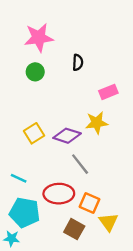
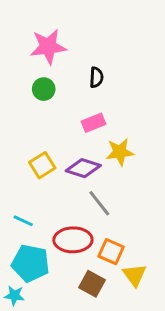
pink rectangle: (108, 92) -> (93, 123), moved

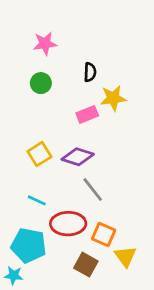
pink star: (48, 47) -> (45, 44), size x0.7
yellow star: (120, 152) -> (113, 98), moved
cyan line: (23, 221) -> (37, 200), moved

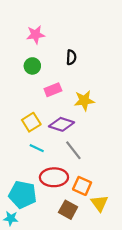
yellow star: (113, 98) -> (84, 101), moved
pink rectangle: (87, 114) -> (53, 90), moved
cyan line: (37, 200) -> (37, 148), moved

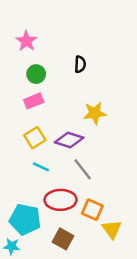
pink star: (36, 35) -> (26, 41), moved, turned -30
pink rectangle: (53, 90) -> (34, 101), moved
brown square: (68, 210) -> (63, 239), moved

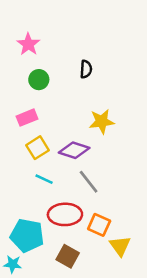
pink rectangle: (34, 101) -> (27, 118), moved

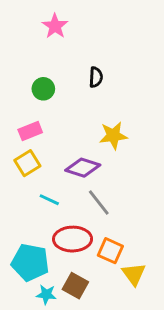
pink star: (28, 44) -> (55, 26), moved
yellow square: (37, 148) -> (27, 163), moved
cyan star: (13, 264) -> (46, 294), moved

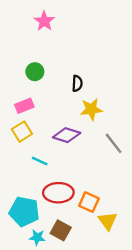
black semicircle: (96, 77) -> (77, 83), moved
gray line: (99, 203) -> (114, 143), moved

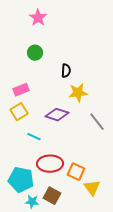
green circle: (35, 72) -> (35, 53), moved

